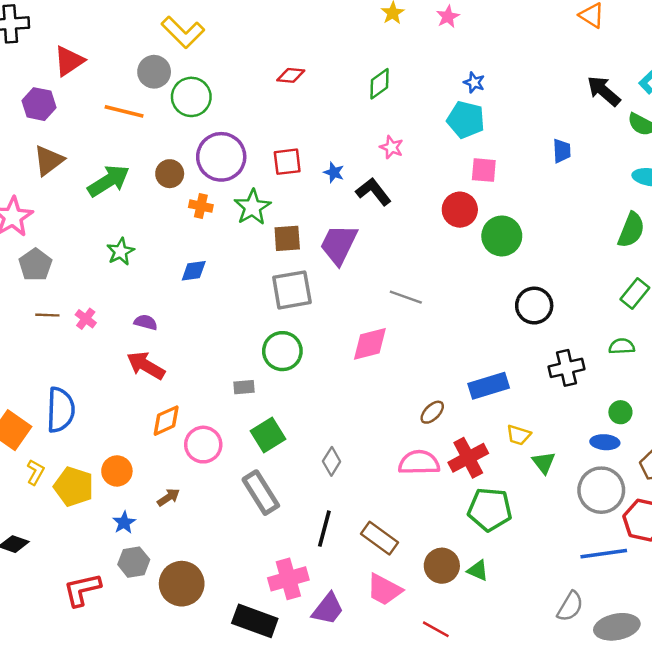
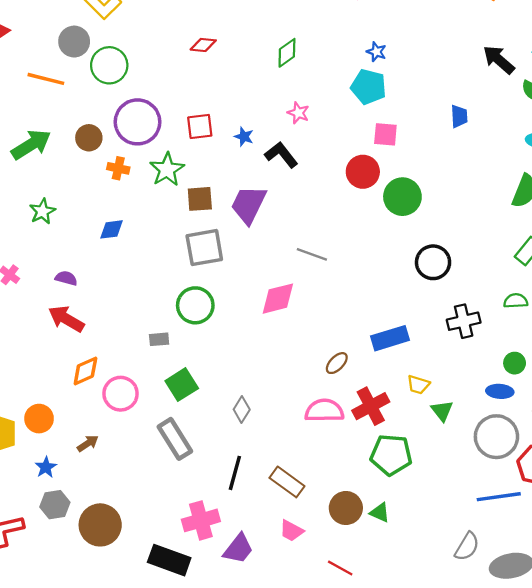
pink trapezoid: (384, 590) -> (291, 531), size x0.7

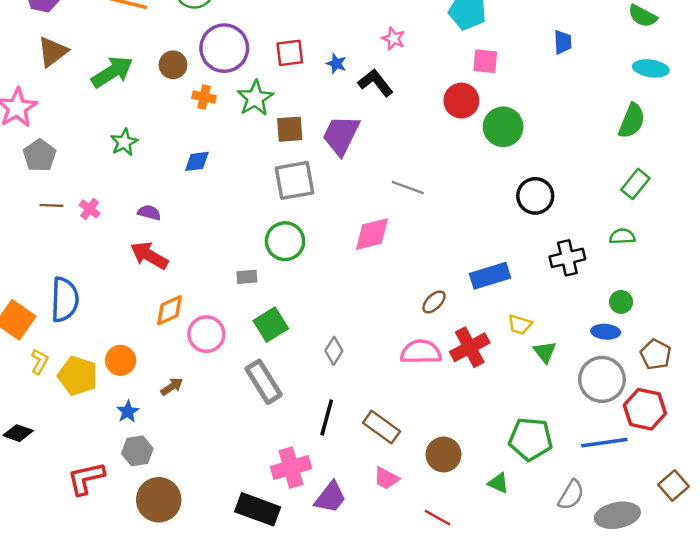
green pentagon: (391, 455) -> (530, 439), moved
green triangle: (380, 513) -> (498, 483), moved
brown circle: (100, 525) -> (159, 500), moved

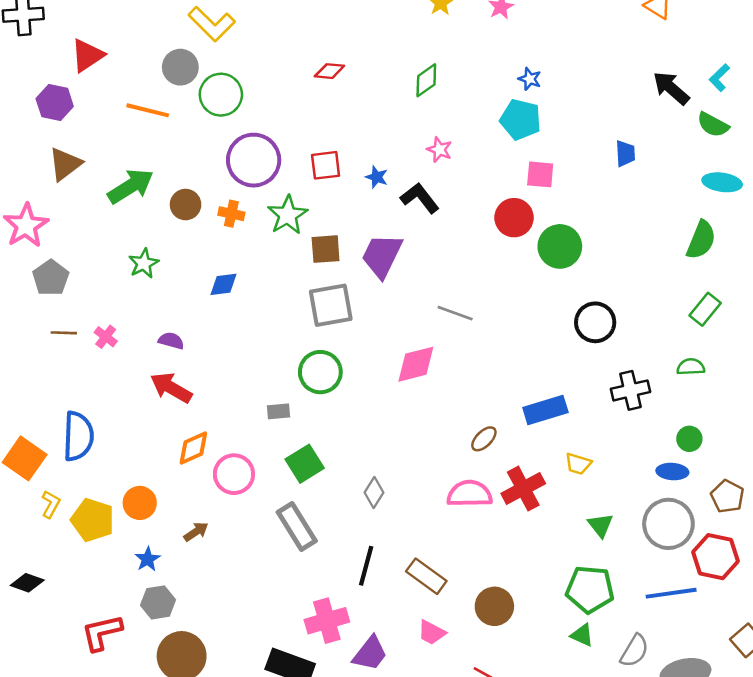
brown circle: (173, 65) -> (186, 205), moved
green triangle: (545, 352) -> (600, 525), moved
green triangle: (498, 483) -> (582, 635), moved

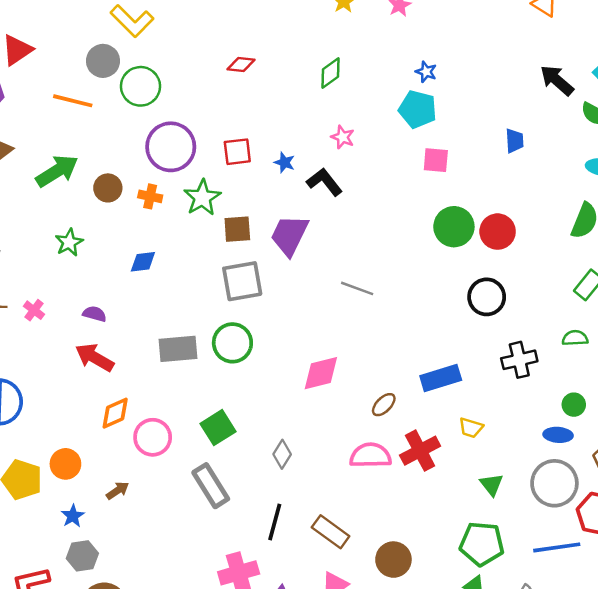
red circle: (514, 218) -> (498, 232), moved
pink diamond: (416, 364) -> (321, 373), moved
gray rectangle: (278, 411) -> (178, 349), moved, size x1.8

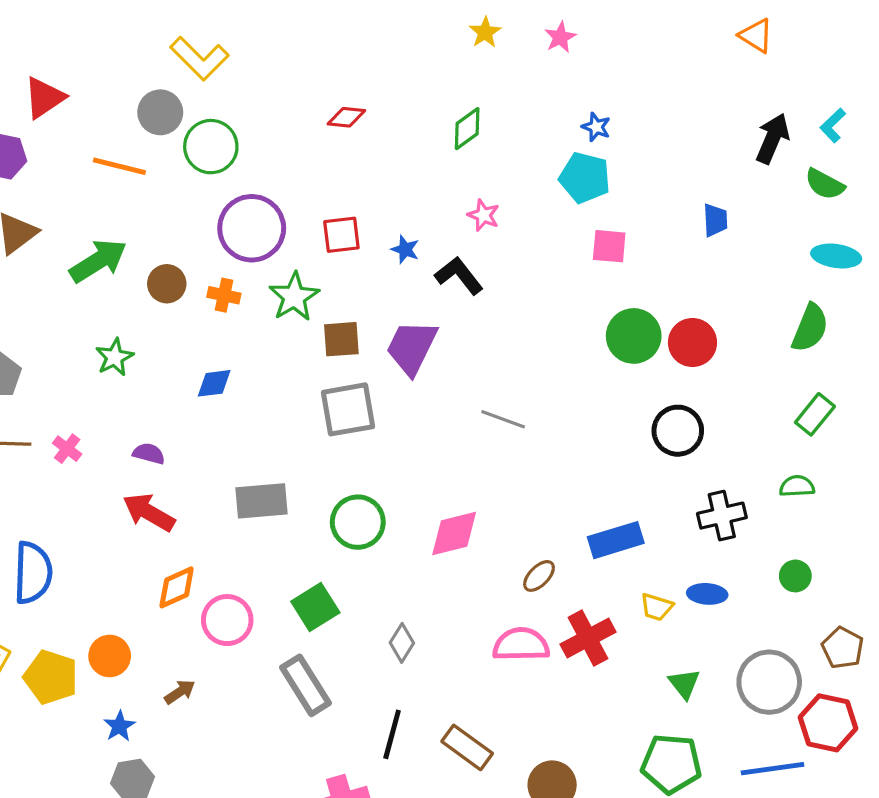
black arrow: (557, 80) -> (772, 138), turned 72
green circle: (232, 343) -> (358, 522), moved
blue ellipse: (558, 435) -> (707, 594), moved

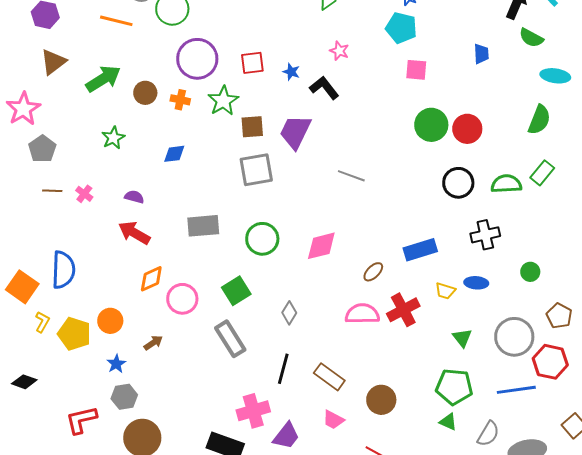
green semicircle: (825, 184) -> (531, 38), moved
green semicircle: (797, 486) -> (506, 184), moved, size x1.4

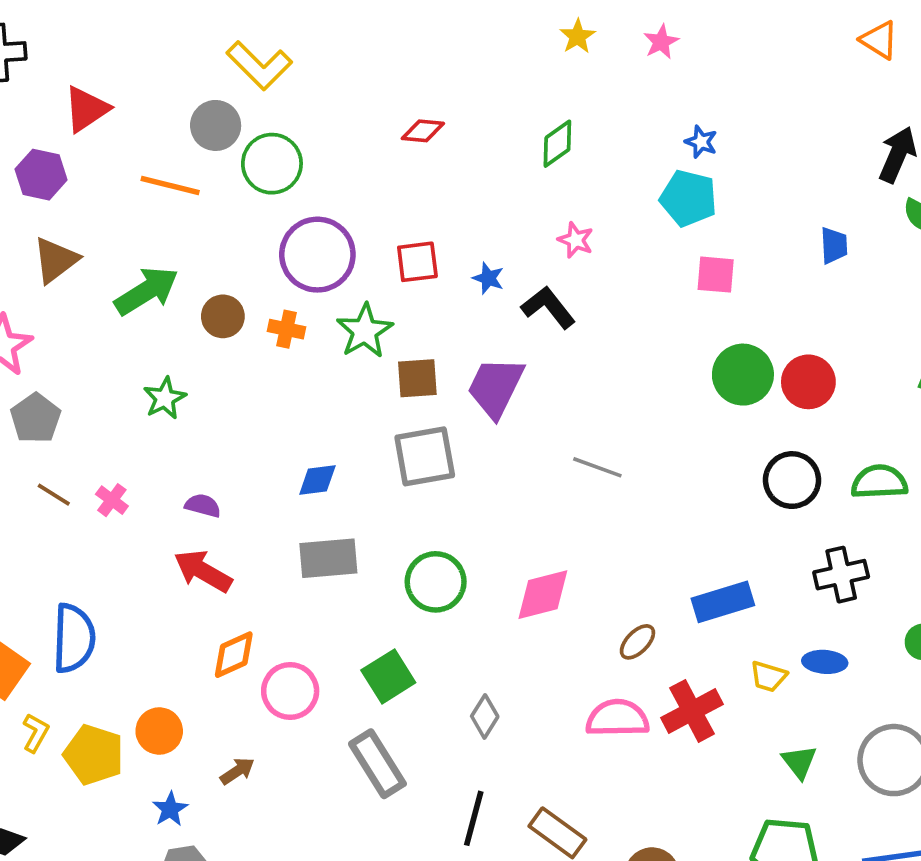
blue diamond: (174, 154) -> (317, 480), moved
brown line: (52, 191) -> (54, 495), turned 30

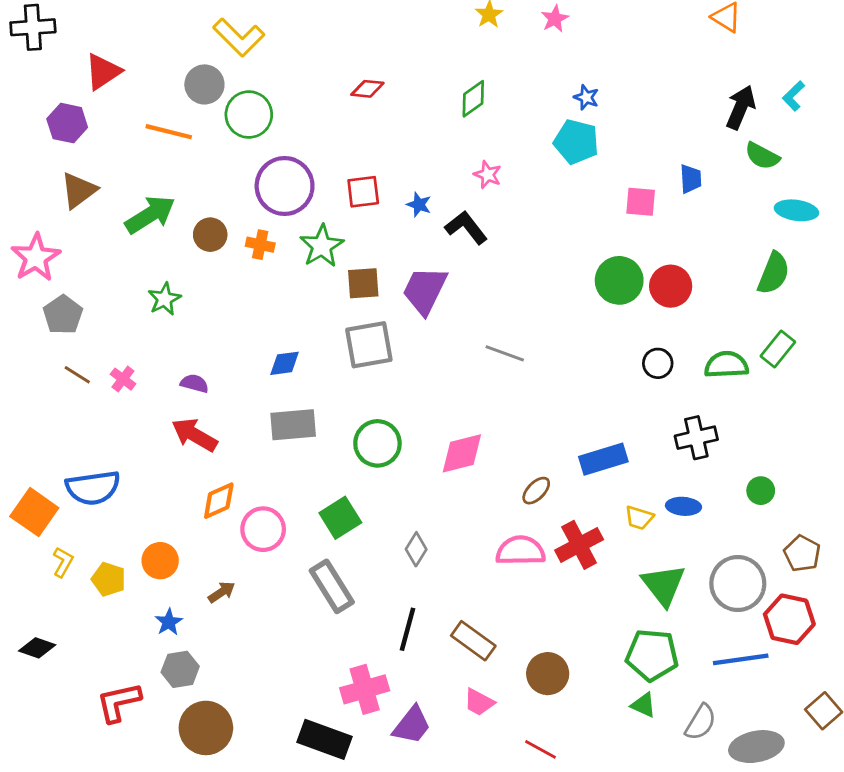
pink square: (716, 275) -> (641, 202), moved
black circle: (792, 480) -> (658, 363), size x0.7
blue semicircle: (74, 638) -> (93, 488), turned 80
yellow pentagon: (94, 755) -> (109, 579), size x0.7
green triangle: (799, 762) -> (663, 585), size x1.6

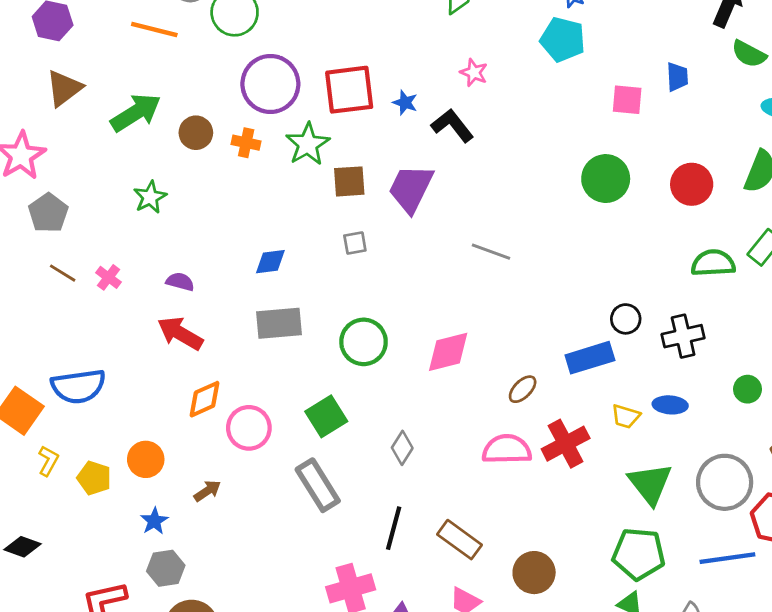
red square: (363, 192) -> (349, 90), size x1.5
red circle: (671, 286) -> (692, 184), moved
gray square: (369, 345) -> (355, 243), size x0.5
black circle: (658, 363) -> (626, 319), moved

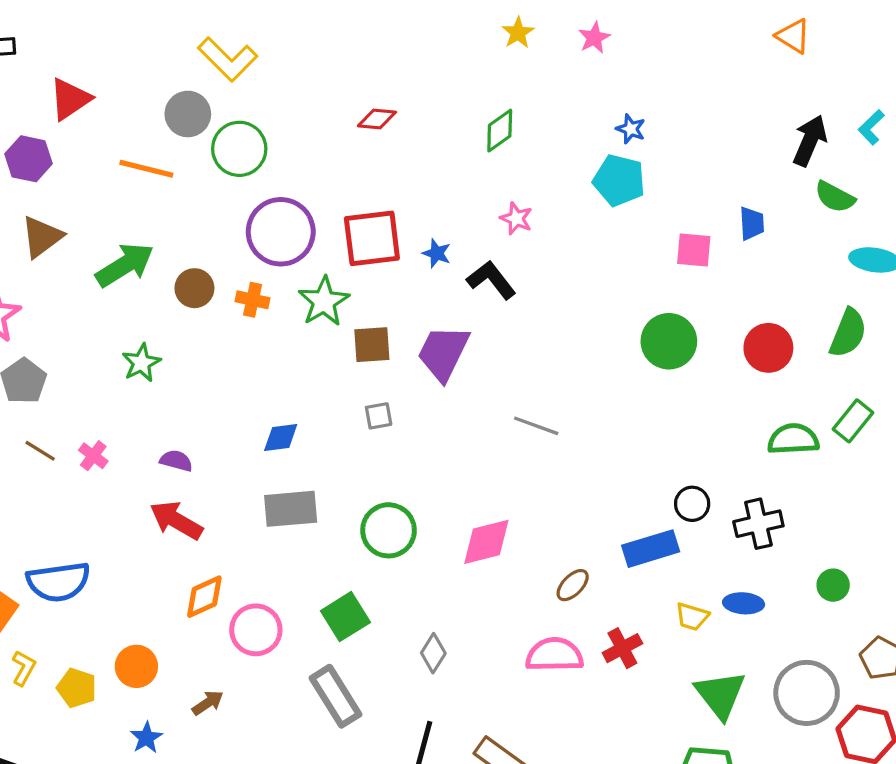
red cross: (566, 444) -> (622, 648), size x0.7

